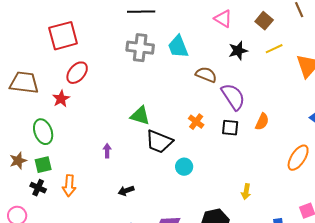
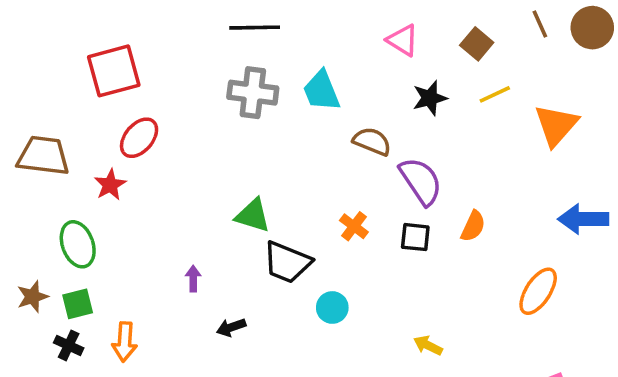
black arrow: (126, 191) -> (231, 327), moved
yellow arrow: (246, 192) -> (428, 345), moved, turned 105

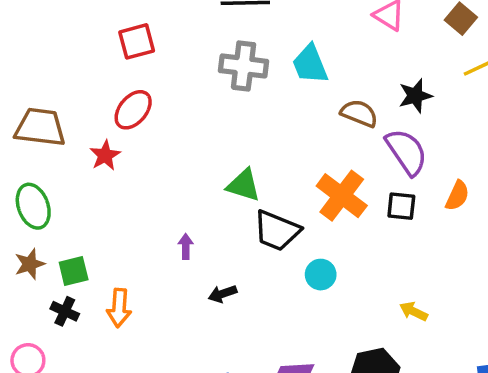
red square: (114, 71) -> (137, 41), moved, size x0.7
black star: (430, 98) -> (415, 96), moved
orange cross: (354, 226) -> (342, 196), size x1.8
green ellipse: (78, 244) -> (33, 206), moved

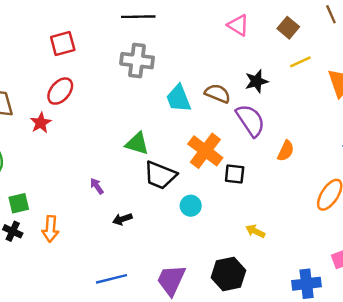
cyan trapezoid: (310, 64) -> (178, 98), moved
black square: (401, 206) -> (235, 174), moved
purple arrow: (186, 246) -> (97, 186), turned -35

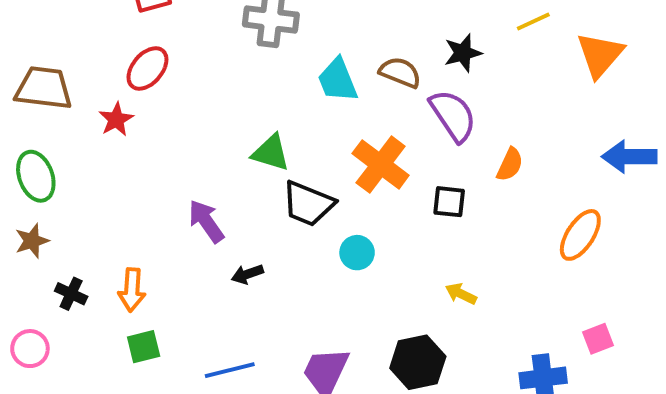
black square: (235, 174) -> (449, 202), moved
purple arrow: (97, 186) -> (206, 221), size x1.6
green square: (19, 203) -> (144, 347), moved

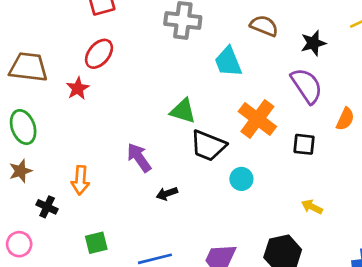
brown semicircle: (400, 72) -> (264, 26), moved
orange arrow: (132, 290) -> (80, 180), moved

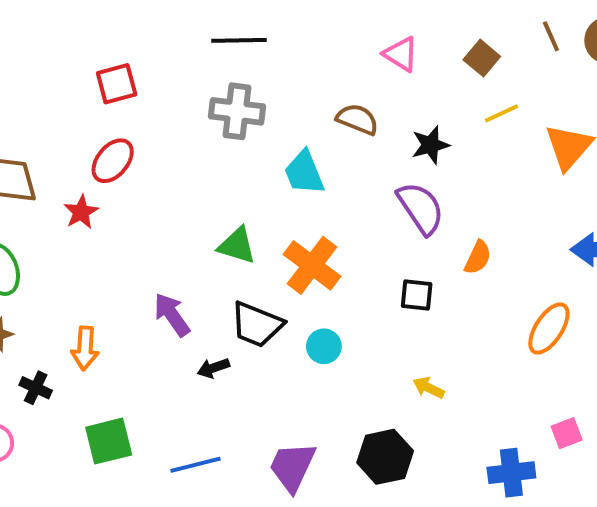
orange cross: (257, 119) -> (312, 265), moved
black trapezoid: (208, 146) -> (257, 325), moved
green square: (96, 243) -> (109, 441), size x1.4

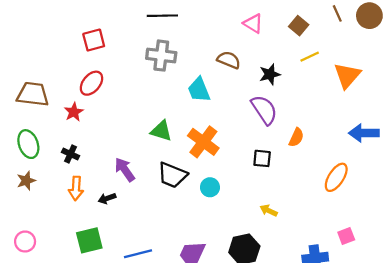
black arrow: (213, 368) -> (107, 198), moved
black cross: (36, 388) -> (70, 154), moved

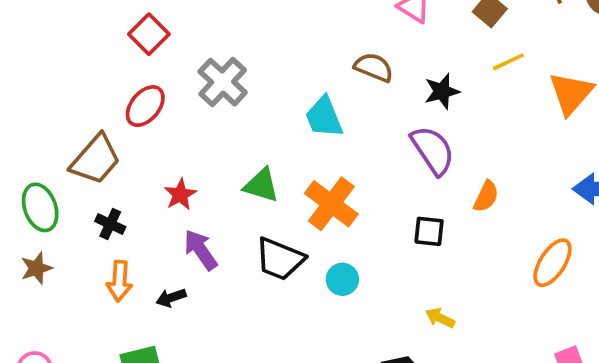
red square: (94, 40) -> (149, 34), turned -30
gray cross: (161, 56) -> (223, 82), moved, turned 36
brown trapezoid: (33, 94) -> (95, 159), moved, turned 124
red star: (74, 112) -> (180, 195), moved

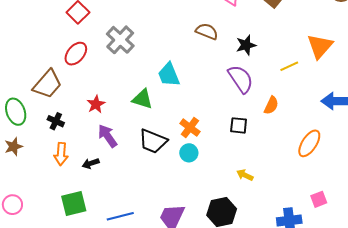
yellow line: (508, 62) -> (289, 66), moved
cyan trapezoid: (324, 117) -> (169, 75), moved
orange cross: (331, 204) -> (190, 128), moved, size x0.7

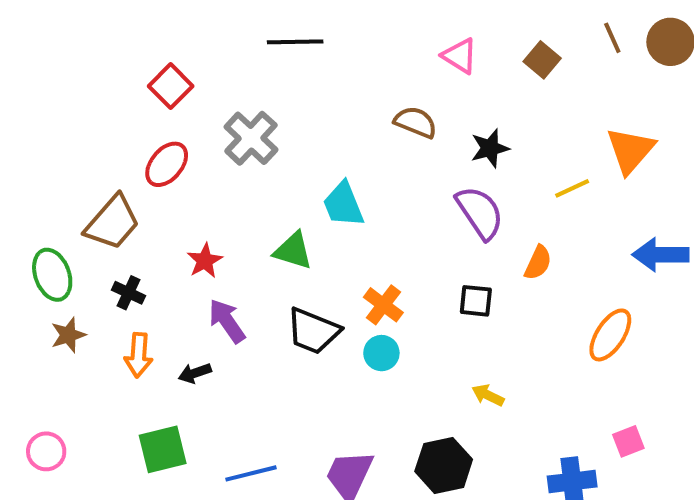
brown star: (14, 147) -> (68, 335), moved

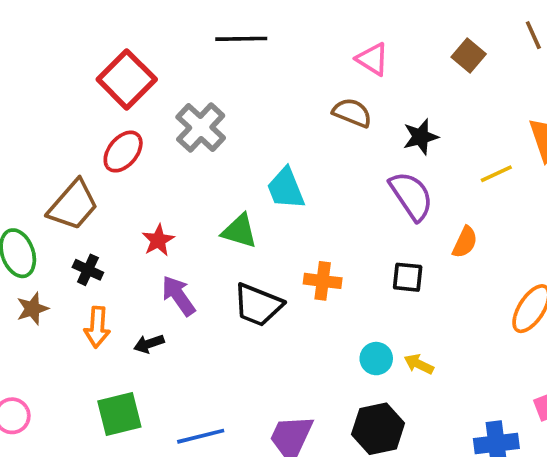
pink triangle: (460, 56) -> (373, 59), moved
red square: (171, 86) -> (127, 79), size x1.4
orange cross: (383, 305) -> (323, 281), turned -30
cyan circle: (381, 353) -> (376, 359), moved

